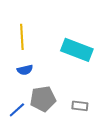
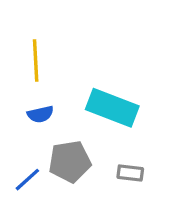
cyan rectangle: (77, 50) -> (112, 108), moved

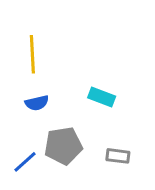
cyan rectangle: (112, 108) -> (102, 97), size x0.6

